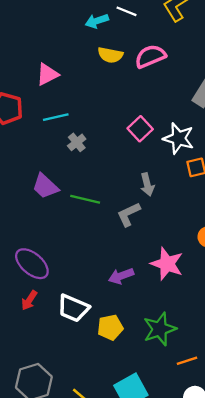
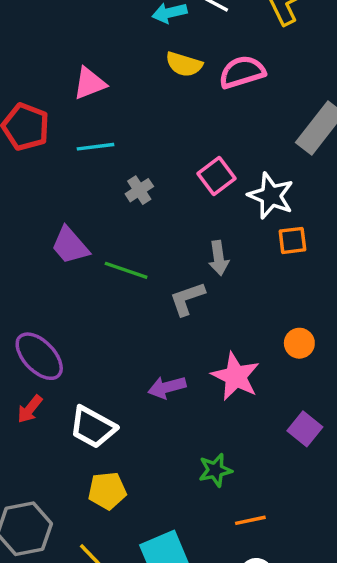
gray cross: (77, 142) -> (139, 190), moved
yellow pentagon: (110, 327) -> (107, 491), moved
green star: (160, 329) -> (215, 470), size x0.7

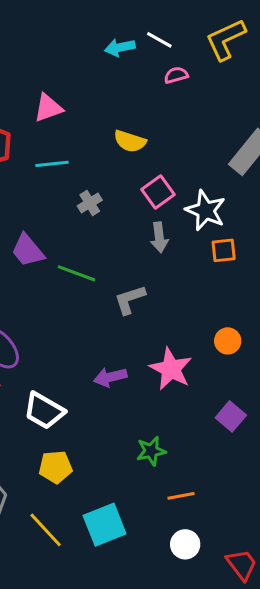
yellow semicircle: (184, 64) -> (130, 141), moved
pink semicircle: (242, 72) -> (176, 75), moved, size x0.6
gray arrow: (219, 258) -> (159, 237), moved

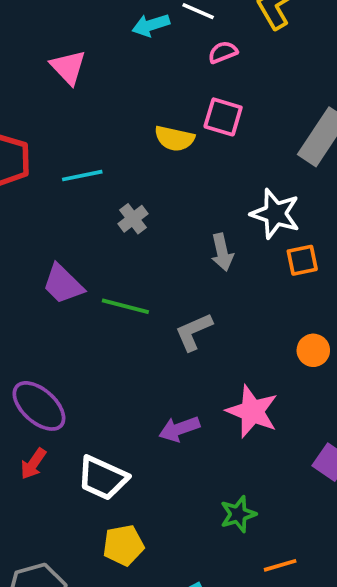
pink triangle: (48, 108) -> (68, 67), moved, turned -48
pink square: (158, 192) -> (223, 117), moved, turned -32
orange circle: (228, 341) -> (313, 350), moved

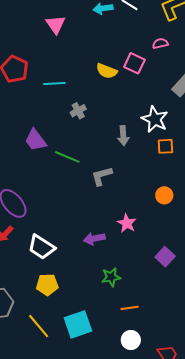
pink semicircle: (223, 52) -> (160, 43), moved
pink star: (252, 411) -> (127, 223), size x0.7
purple arrow: (179, 429) -> (94, 239), moved

